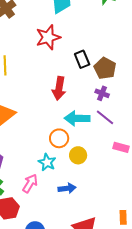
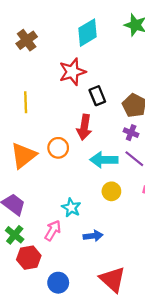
black rectangle: (82, 59) -> (97, 96), moved
orange circle: (59, 138) -> (58, 148), moved
yellow circle: (78, 155) -> (111, 191), moved

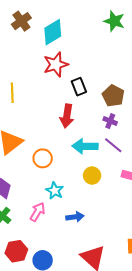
cyan diamond: (88, 33) -> (53, 32), moved
brown cross: (27, 40) -> (21, 21), moved
orange circle: (58, 148) -> (43, 158), moved
red hexagon: (29, 258) -> (16, 251), moved

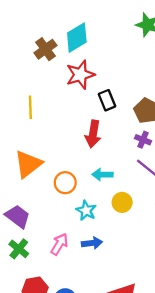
brown cross: (21, 21) -> (45, 49), moved
cyan arrow: (85, 146) -> (102, 175), moved, size x0.7
cyan star: (55, 191) -> (86, 211), moved
blue arrow: (75, 217) -> (92, 243), moved

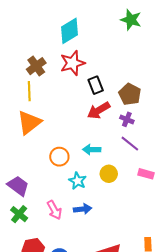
brown cross: (45, 49) -> (36, 66), moved
red arrow: (93, 134) -> (99, 110), moved, turned 50
orange triangle: (28, 164) -> (29, 122), moved
pink arrow: (59, 244) -> (54, 210), turned 120

